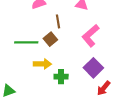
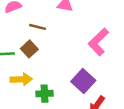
brown line: (58, 21) -> (38, 27), turned -64
pink L-shape: (91, 36) -> (98, 42), moved

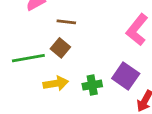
green cross: (45, 94) -> (92, 85), moved

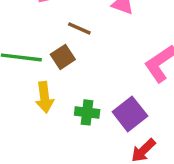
yellow arrow: (56, 83) -> (45, 97), turned 75

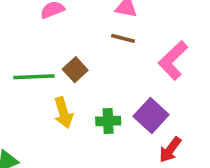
brown line: (79, 28) -> (123, 38), moved

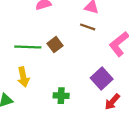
yellow arrow: (63, 113) -> (23, 77), moved
green cross: (108, 121) -> (61, 96), moved

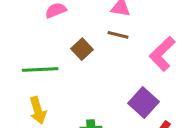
brown square: (55, 45) -> (82, 49), moved

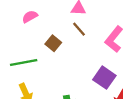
brown line: (118, 35) -> (79, 29), turned 42

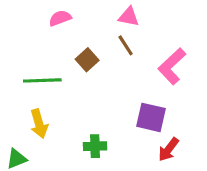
purple square: (104, 78) -> (151, 117), turned -30

